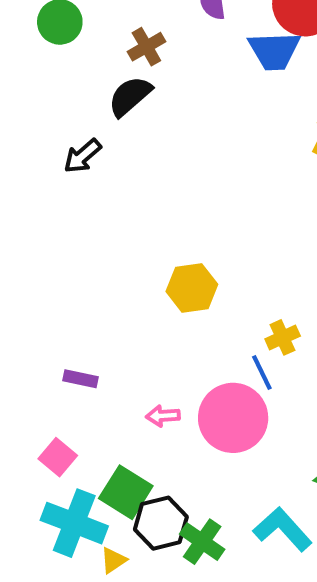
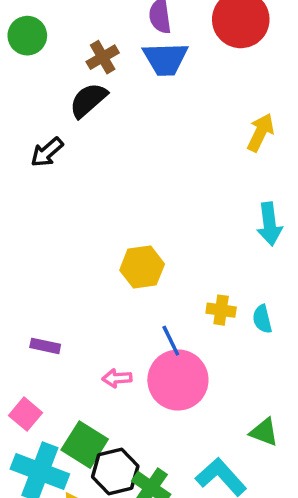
blue trapezoid: (274, 51) -> (165, 59), moved
yellow cross: (283, 337) -> (221, 310), turned 32
blue line: (262, 373) -> (171, 341), moved

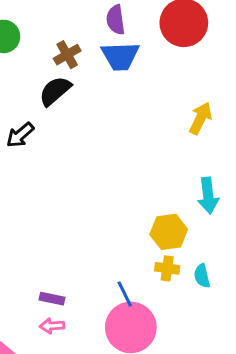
yellow hexagon: (142, 267) -> (169, 232), moved
purple rectangle: (45, 346) -> (52, 299), moved
pink arrow: (117, 378) -> (52, 326), moved

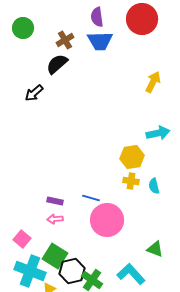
cyan arrow: (208, 196) -> (158, 133), turned -95
blue line: (125, 294) -> (91, 198), moved, turned -48

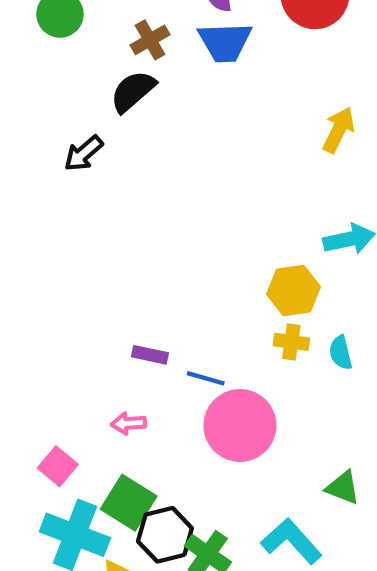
purple rectangle: (55, 201) -> (150, 355), moved

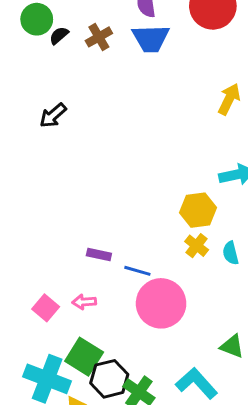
black semicircle: (133, 91) -> (59, 35), moved, size x0.6
yellow cross: (291, 342) -> (197, 246), turned 30
pink square: (58, 466) -> (46, 308), moved

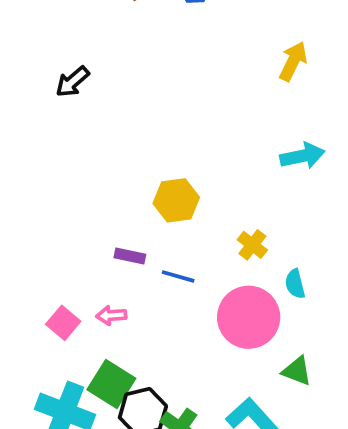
yellow hexagon: (198, 210) -> (176, 200), moved
cyan semicircle: (231, 253) -> (295, 284), moved
pink circle: (161, 303) -> (249, 317), moved

